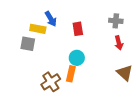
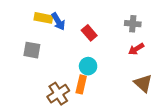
yellow rectangle: (38, 29) -> (43, 18), moved
red rectangle: (78, 29) -> (89, 33), turned -32
red arrow: (119, 43) -> (136, 49), turned 72

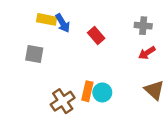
cyan circle: (88, 66) -> (102, 92), moved

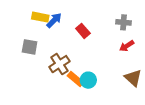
blue arrow: (63, 23) -> (54, 20), turned -105
orange rectangle: (87, 91) -> (75, 79), turned -63
brown cross: (63, 101) -> (59, 64), moved

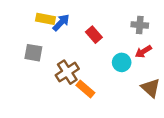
cyan circle: (88, 80) -> (122, 62), moved

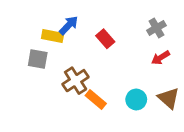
yellow rectangle: (45, 19) -> (53, 36), moved
gray cross: (140, 25) -> (156, 28), turned -35
cyan circle: (122, 62) -> (136, 99), moved

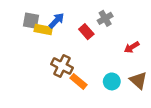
gray cross: (156, 28) -> (105, 18), moved
gray square: (38, 59) -> (31, 21), moved
brown cross: (76, 81) -> (62, 66), turned -30

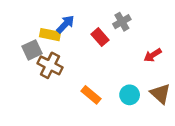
gray square: (31, 21) -> (32, 50), moved, turned -35
brown cross: (62, 66) -> (50, 65), moved

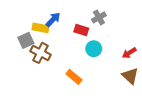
red rectangle: (100, 37) -> (81, 30), turned -32
red arrow: (153, 55) -> (129, 53), moved
cyan circle: (130, 95) -> (94, 49), moved

